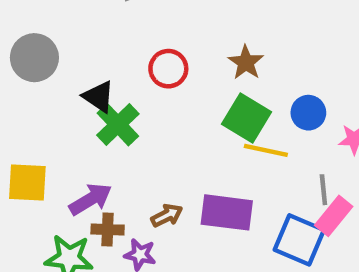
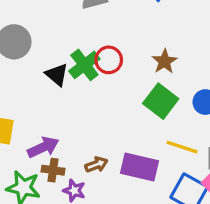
green cross: (118, 125) -> (84, 65), moved
yellow line: (266, 150) -> (182, 147), moved

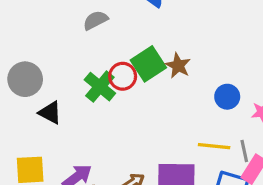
black triangle: (57, 75) -> (50, 113), moved
green square: (161, 101) -> (148, 64), moved, turned 32

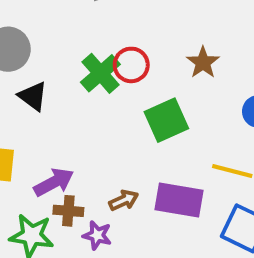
green square: (148, 64) -> (166, 120), moved

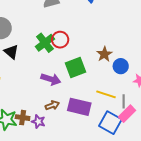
brown star: (203, 62) -> (104, 54), moved
purple arrow: (54, 182) -> (51, 79), moved, turned 42
brown cross: (68, 211) -> (23, 118), moved

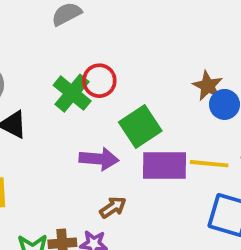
brown star: (104, 54) -> (208, 86), moved
purple rectangle: (79, 107) -> (164, 165), moved

